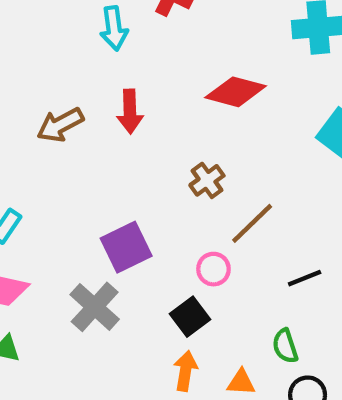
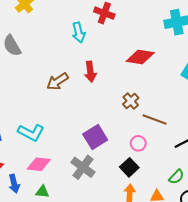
brown line: (252, 223) -> (155, 119), turned 70
green semicircle: (285, 346) -> (176, 177), turned -112

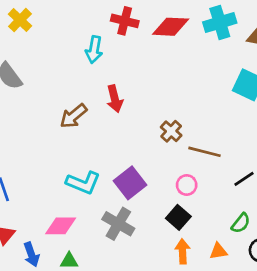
cyan arrow: (79, 32) -> (94, 50), turned 30
red diamond: (140, 57) -> (171, 27), moved
cyan L-shape: (31, 132) -> (83, 183), moved

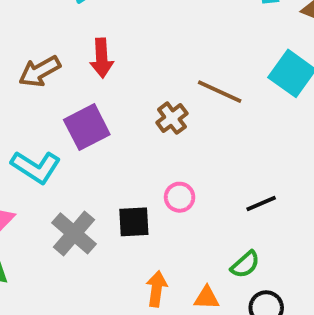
brown line: (204, 152) -> (220, 92), moved
purple square: (130, 183) -> (87, 127), moved
black square: (178, 217) -> (134, 222), moved, turned 35

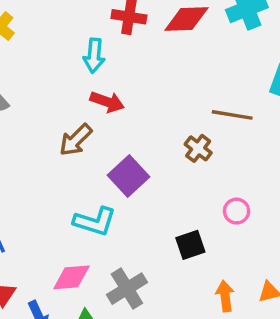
red arrow: (102, 58) -> (107, 102), moved, turned -52
pink circle: (180, 197) -> (237, 211), moved
gray cross: (74, 233) -> (127, 289), moved, turned 33

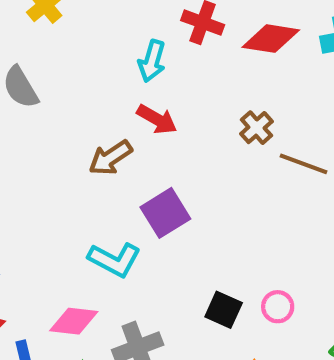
brown cross: (198, 148) -> (256, 128), moved
pink circle: (237, 211) -> (278, 307), moved
black square: (190, 245) -> (224, 310), turned 32

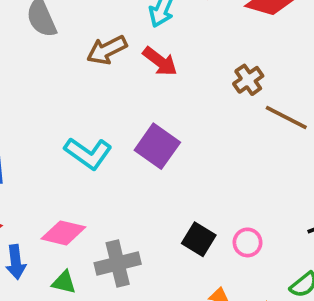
brown arrow: (110, 158) -> (107, 50), moved
purple square: (165, 213) -> (157, 146), turned -30
cyan L-shape: (115, 260) -> (88, 153), moved

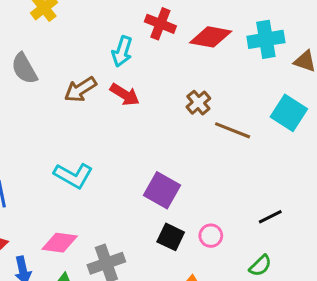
purple square: (157, 146) -> (162, 190), moved

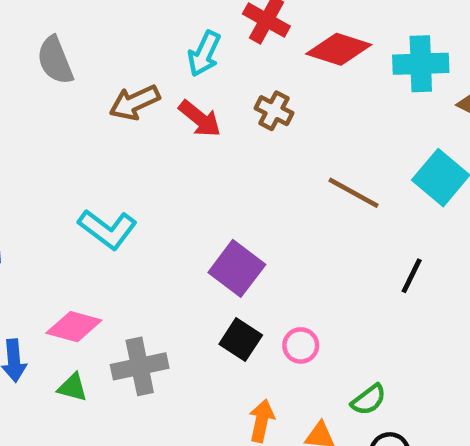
brown cross: (198, 103) -> (274, 111), moved, turned -30
black line: (270, 217) -> (412, 276), moved, turned -45

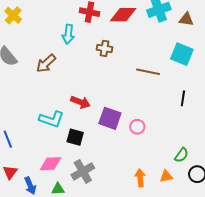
red arrow: (200, 119) -> (80, 102), moved
black square: (241, 340) -> (75, 137), moved
pink circle: (301, 345) -> (137, 127), moved

